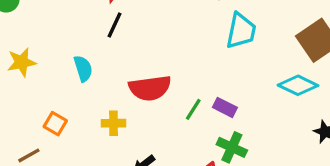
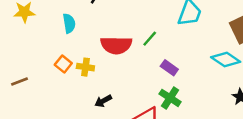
green line: (193, 109) -> (150, 39), moved
orange square: (55, 124) -> (63, 64), moved

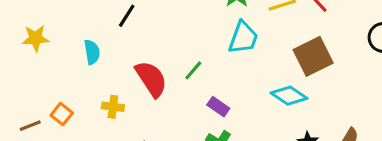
red semicircle: (116, 45) -> (151, 79), turned -124
orange square: (63, 64) -> (62, 114), moved

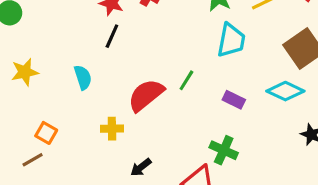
red semicircle: (151, 79) -> (146, 95), turned -87
purple rectangle: (218, 107) -> (234, 100), moved
orange square: (62, 114) -> (46, 133), moved

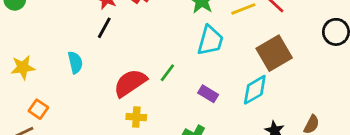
yellow star: (25, 72) -> (23, 67), moved
cyan diamond: (285, 91) -> (255, 90), turned -60
yellow cross: (112, 129) -> (136, 117), moved

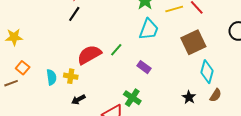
cyan semicircle: (75, 62) -> (51, 77), moved
cyan diamond: (255, 90) -> (207, 72), moved, turned -50
yellow cross: (136, 117) -> (71, 76), moved

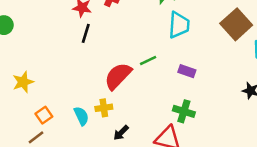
green line: (116, 50) -> (148, 61), turned 40
orange square: (23, 68) -> (44, 115), turned 32

